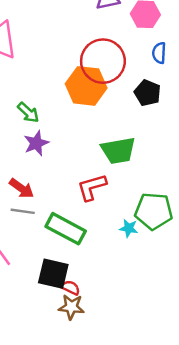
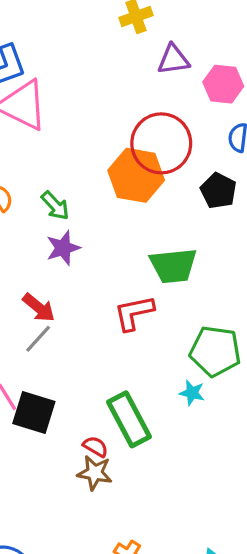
gray line: (23, 211) -> (38, 339), turned -60
cyan star: (129, 228) -> (192, 393), moved
green rectangle: (66, 229) -> (129, 419), moved, turned 30
black square: (53, 274) -> (34, 413), moved

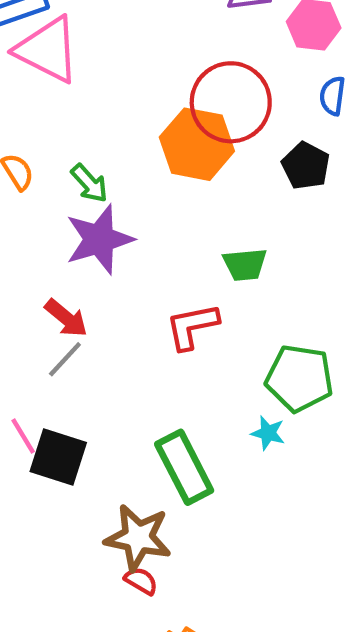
purple star: (63, 248) -> (99, 239), size x1.5
green trapezoid: (173, 266) -> (245, 265), size x0.7
red semicircle: (96, 447) -> (141, 581), moved
brown star: (95, 473) -> (138, 538), size x1.4

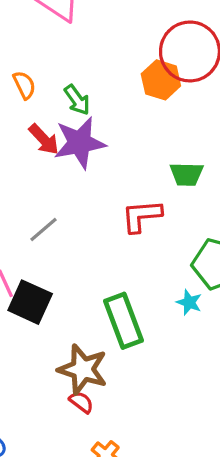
orange hexagon: (197, 144) -> (161, 80), size x0.7
red arrow: (66, 318) -> (44, 139), moved

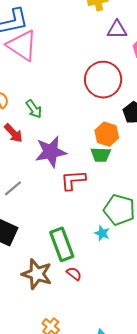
orange hexagon: (161, 80) -> (107, 134), moved
purple star: (80, 143) -> (51, 152), moved
red semicircle: (81, 402) -> (74, 274), moved

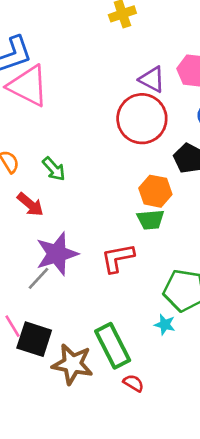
purple triangle: (117, 30) -> (152, 79), moved, turned 35
purple star: (51, 152) -> (57, 254), moved
brown star: (37, 274) -> (72, 364), moved

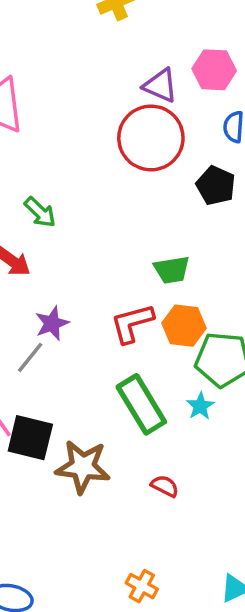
orange hexagon: (155, 191) -> (184, 326), moved
purple star: (57, 254) -> (52, 323), size x0.6
cyan star: (165, 325) -> (200, 406), turned 30
green rectangle: (113, 346) -> (141, 404), moved

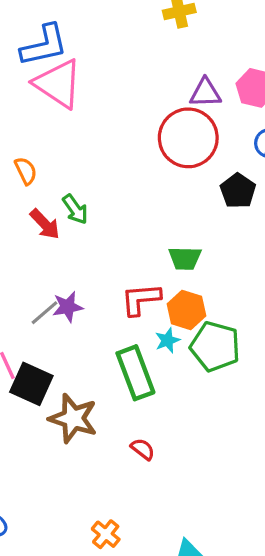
purple triangle: (160, 85) -> (205, 93), turned -36
green arrow: (40, 212) -> (75, 209), moved
purple star: (52, 323) -> (68, 307), moved
cyan star: (200, 406) -> (167, 340), moved

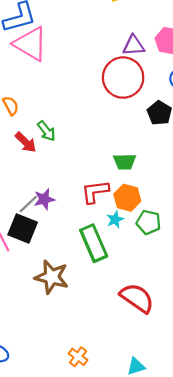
green pentagon: (215, 346) -> (149, 222), size x0.7
black square: (31, 384) -> (23, 228), moved
red semicircle: (143, 449) -> (137, 298), moved, size x2.0

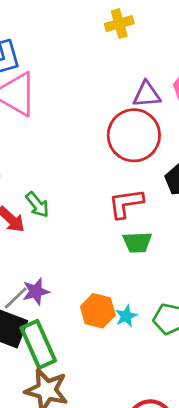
red L-shape: (95, 192) -> (126, 203), moved
orange hexagon: (127, 198) -> (98, 311), moved
green rectangle: (94, 243) -> (38, 344), moved

